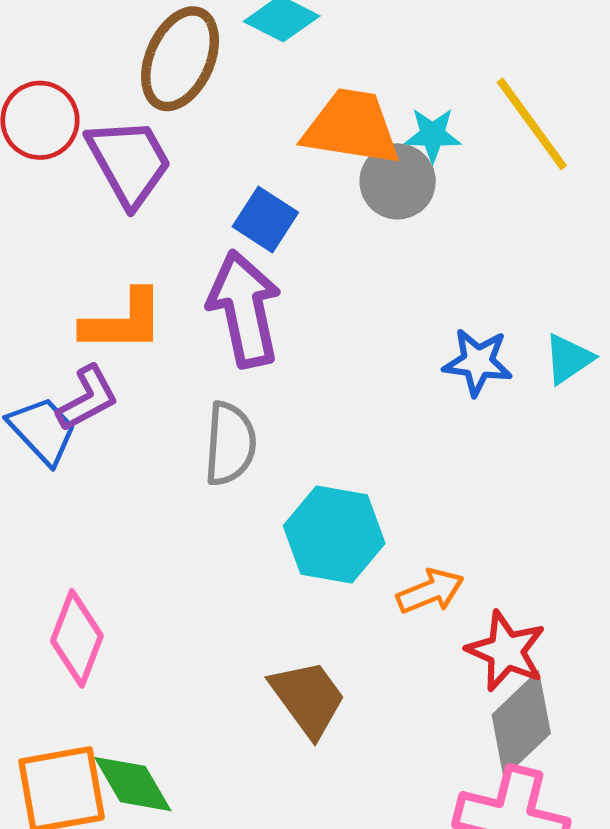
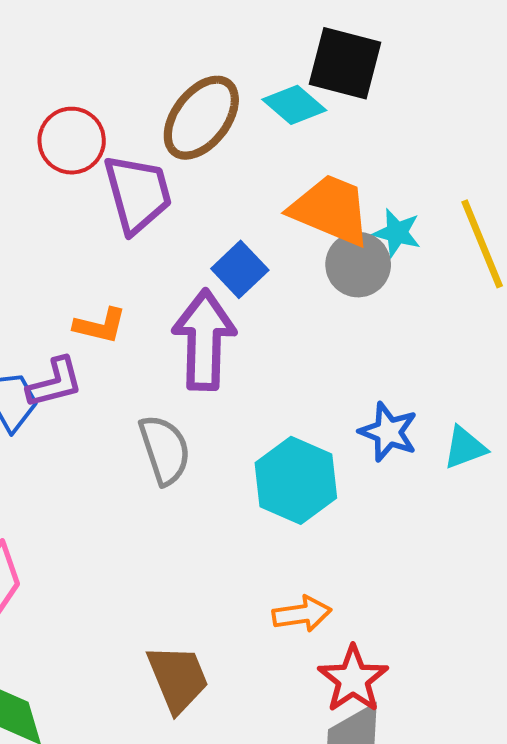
orange L-shape: (123, 321) -> (100, 326), size x0.7
gray semicircle: (230, 444) -> (165, 450), turned -36
cyan hexagon: (334, 535) -> (296, 480), moved

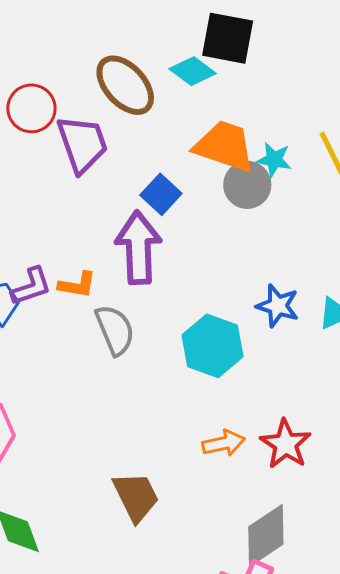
brown ellipse: (201, 118) -> (125, 85), turned -76
orange L-shape: (100, 326) -> (77, 285), moved
red star: (353, 679) -> (286, 444), moved

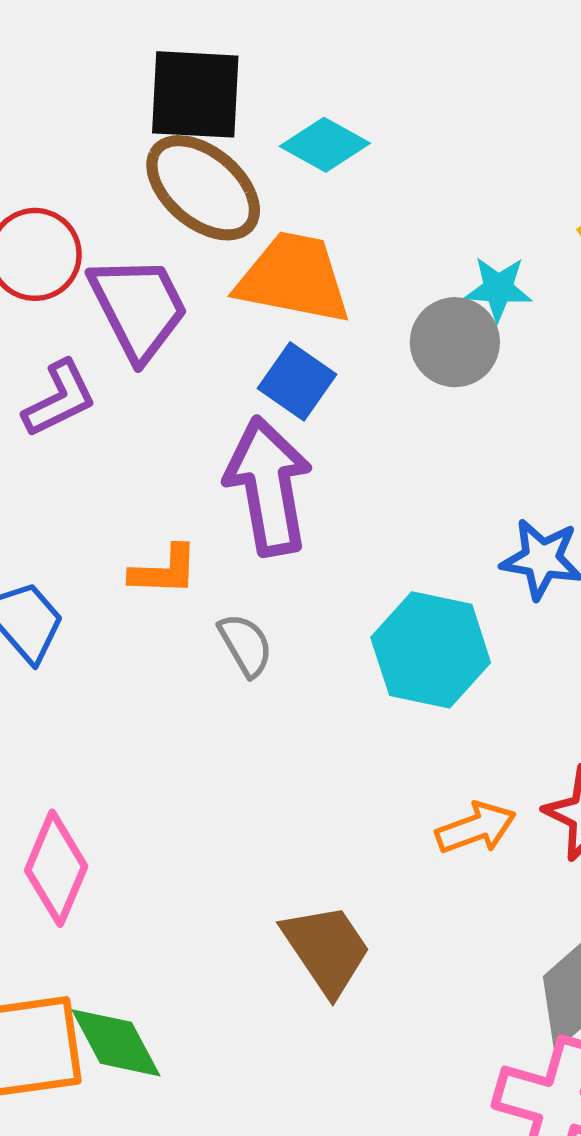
black square: (228, 38) -> (195, 94), moved
orange trapezoid: (224, 146) -> (294, 278), moved
purple L-shape: (31, 286) -> (60, 399), moved
gray semicircle: (115, 330) -> (246, 645), size x0.7

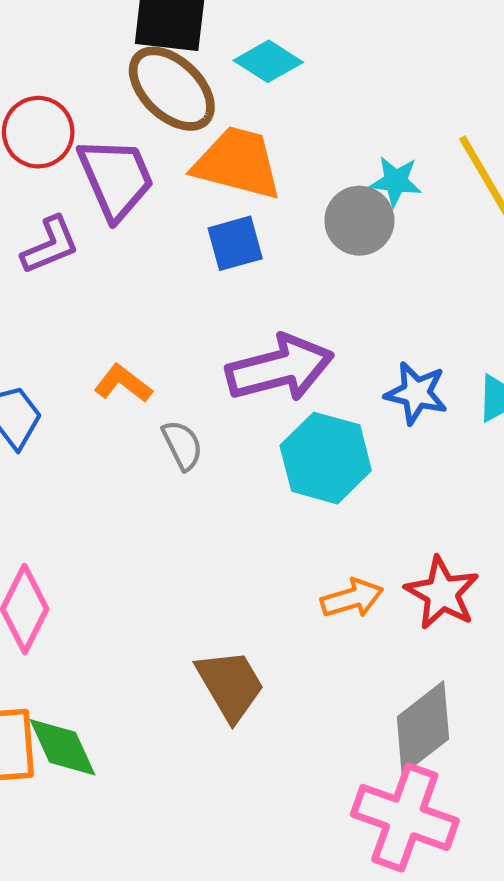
blue square: (297, 381) -> (235, 243), turned 36
purple arrow: (268, 486) -> (280, 368), moved, turned 82
orange L-shape: (164, 571) -> (123, 384), turned -148

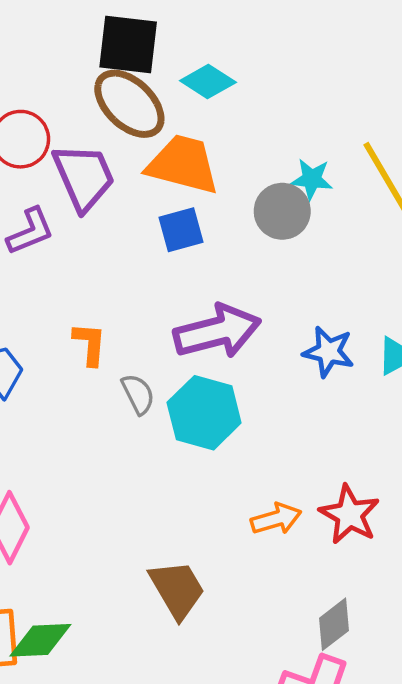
orange L-shape: (123, 384) -> (90, 344), turned 57
cyan hexagon: (326, 458) -> (204, 413), moved
gray diamond: (423, 728) -> (334, 624), size x0.7
green diamond: (62, 747) -> (40, 640), turned -68

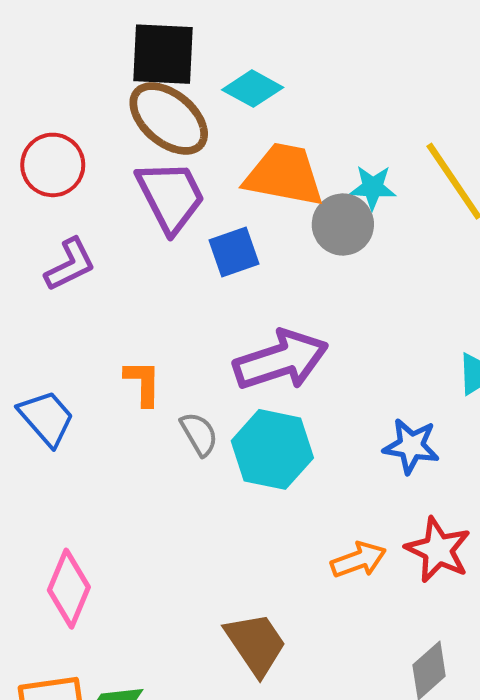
orange trapezoid: (183, 164) -> (284, 175), moved
purple trapezoid: (84, 177) -> (171, 196), moved
blue star: (328, 352) -> (411, 446), moved

